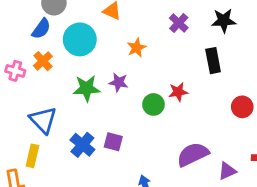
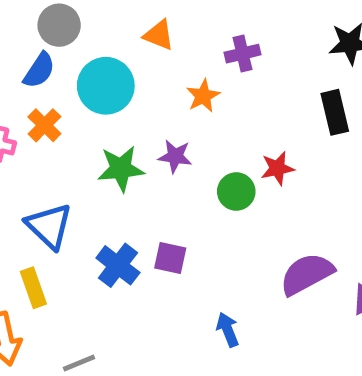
purple cross: (179, 23) -> (242, 54), moved, turned 36
yellow rectangle: (32, 156) -> (33, 288), turned -30

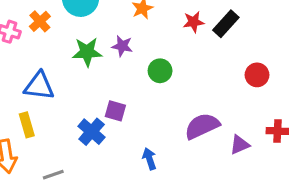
black rectangle: (335, 112) -> (226, 24), turned 52
red star: (277, 168) -> (194, 22), moved
blue triangle: (49, 226) -> (39, 86), turned -40
blue cross: (118, 265) -> (92, 132), moved

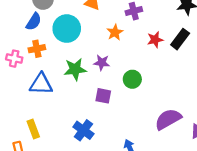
orange cross: (40, 21) -> (37, 49), turned 35
blue triangle: (39, 86) -> (41, 84), moved
purple square: (115, 111) -> (103, 96), moved

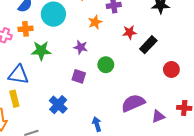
black rectangle: (180, 39) -> (148, 45), moved
green star: (75, 69) -> (41, 51), moved
blue triangle: (41, 84) -> (18, 75), moved

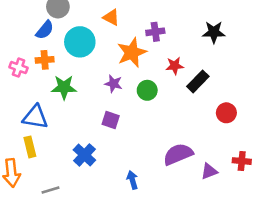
orange star: (95, 22) -> (132, 53), size x1.6
green circle: (106, 65) -> (147, 90), moved

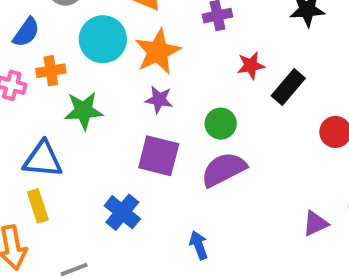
blue semicircle: (45, 30) -> (26, 32), moved
orange star: (132, 53) -> (158, 52), moved
green circle: (147, 90) -> (221, 124), moved
purple square: (111, 120) -> (159, 156), size x1.5
purple semicircle: (178, 154) -> (224, 169), moved

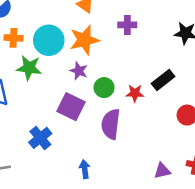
cyan circle: (103, 39) -> (49, 40), moved
red star: (251, 65) -> (135, 93), moved
green circle: (221, 124) -> (104, 88), moved
purple semicircle: (224, 169) -> (111, 124), turned -68

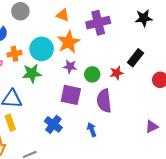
purple cross: (127, 25) -> (98, 23), size x1.6
blue arrow: (85, 169) -> (92, 130), moved

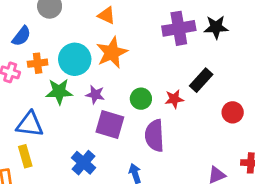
purple cross: (98, 23) -> (179, 28), moved
purple star: (70, 66) -> (95, 95), moved

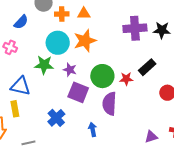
orange triangle: (107, 15) -> (84, 14), turned -32
orange cross: (38, 63) -> (62, 14), moved
green circle: (141, 99) -> (102, 76), size x1.5

